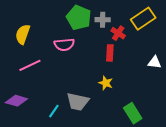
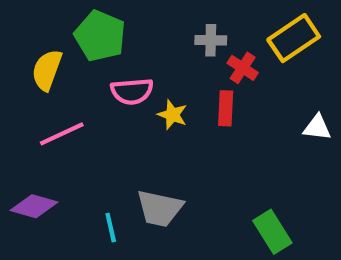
green pentagon: (79, 18) -> (100, 36), moved
yellow star: (106, 83) -> (172, 115), moved
cyan line: (54, 111) -> (111, 228), turned -48

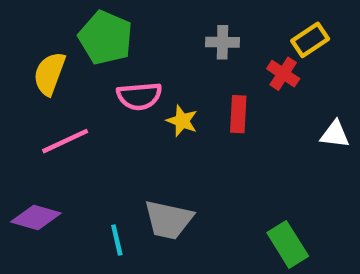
yellow rectangle: (294, 38) -> (310, 40), size x0.7
red cross: (243, 68) -> (283, 74), moved

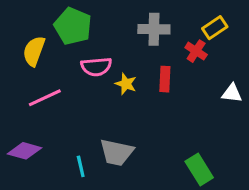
gray cross: (222, 42) -> (154, 29), size x1.4

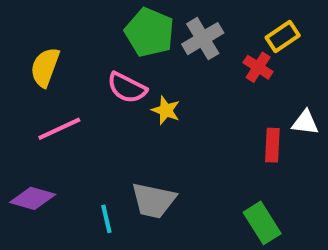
green pentagon: (73, 26) -> (149, 32), moved
gray cross: (154, 29) -> (203, 39), turned -32
pink semicircle: (96, 67) -> (127, 88), turned 32
red rectangle: (165, 79) -> (272, 145), moved

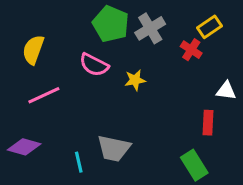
yellow star: (166, 110) -> (135, 80), moved, turned -30
red rectangle: (272, 145) -> (208, 123), moved

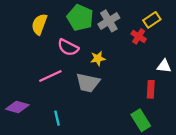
yellow semicircle: (33, 50) -> (39, 24), moved
pink line: (44, 95) -> (50, 76), moved
gray trapezoid: (114, 148) -> (88, 83), moved

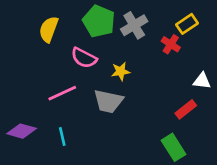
red rectangle: (151, 89) -> (186, 109), turned 49
cyan line: (57, 118) -> (62, 136), moved

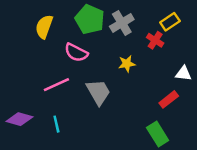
yellow star: (121, 71) -> (127, 64), moved
gray trapezoid: (108, 101) -> (98, 92), turned -132

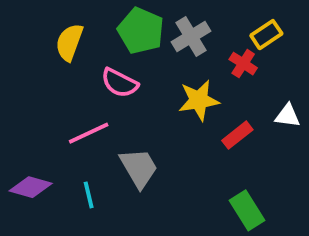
yellow star: (127, 64) -> (199, 100), size x1.5
gray trapezoid: (98, 92) -> (139, 168), moved
red rectangle: (169, 99) -> (237, 135), moved

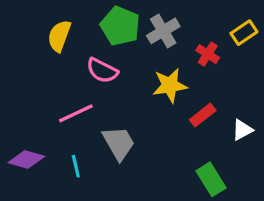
yellow rectangle: (266, 35) -> (244, 33), moved
white triangle: (288, 116) -> (242, 130), moved, turned -35

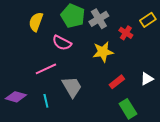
red rectangle: (203, 115) -> (117, 82), moved

